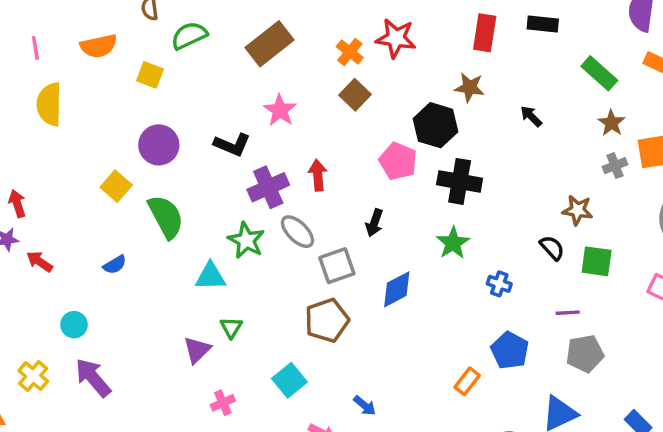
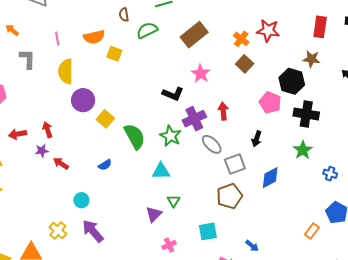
yellow square: (150, 75) -> (114, 54), moved
purple circle: (159, 145) -> (83, 100), moved
green star: (246, 240) -> (171, 136), moved
cyan square: (289, 380) -> (208, 231), turned 30

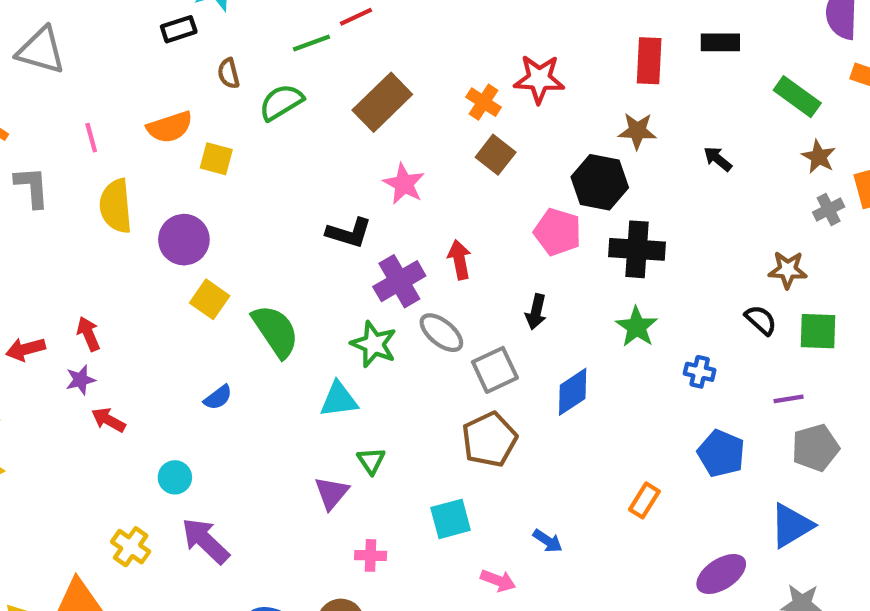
purple circle: (83, 100) -> (184, 240), moved
green star: (171, 136) -> (374, 344), moved
red arrow: (61, 163) -> (108, 420), moved
orange rectangle: (312, 231) -> (644, 500), moved
pink cross: (169, 245) -> (371, 555), turned 32

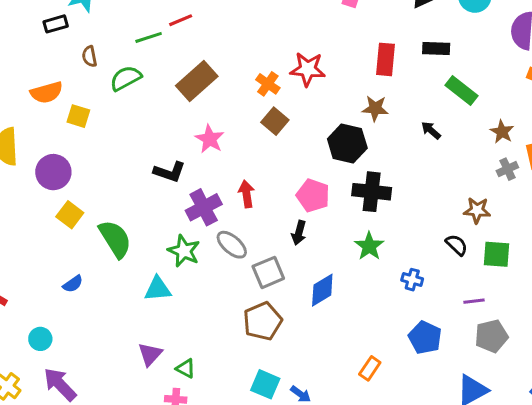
green rectangle: (797, 97) -> (461, 91), moved
pink pentagon: (558, 232) -> (313, 196), moved
green triangle: (371, 461) -> (186, 369), moved, turned -30
cyan square: (451, 519) -> (265, 384), moved, turned 36

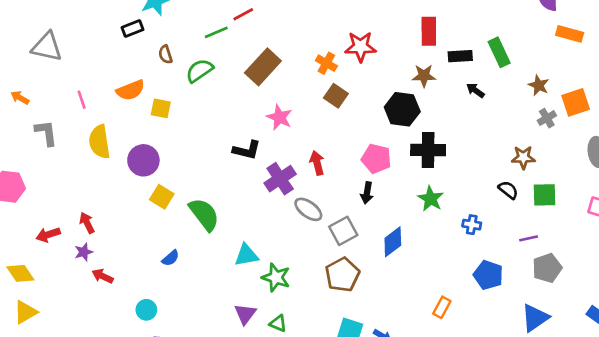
black rectangle: (436, 49) -> (460, 56), moved
green rectangle: (461, 91) -> (499, 52), turned 32
green star: (184, 251) -> (276, 277), moved

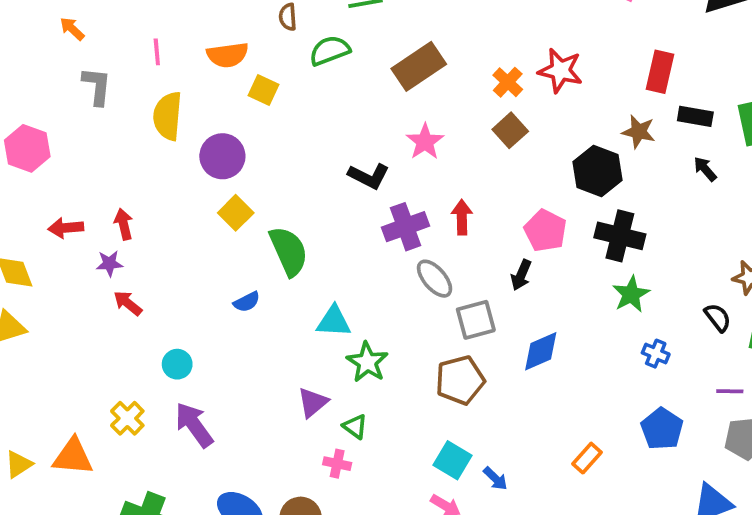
green star: (431, 199) -> (631, 294), moved
blue semicircle: (171, 258) -> (247, 302), moved

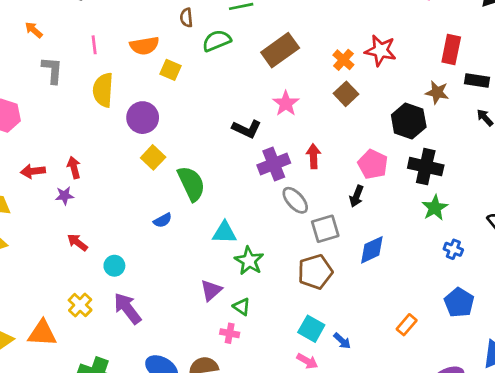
red arrow: (128, 303) -> (77, 242), moved

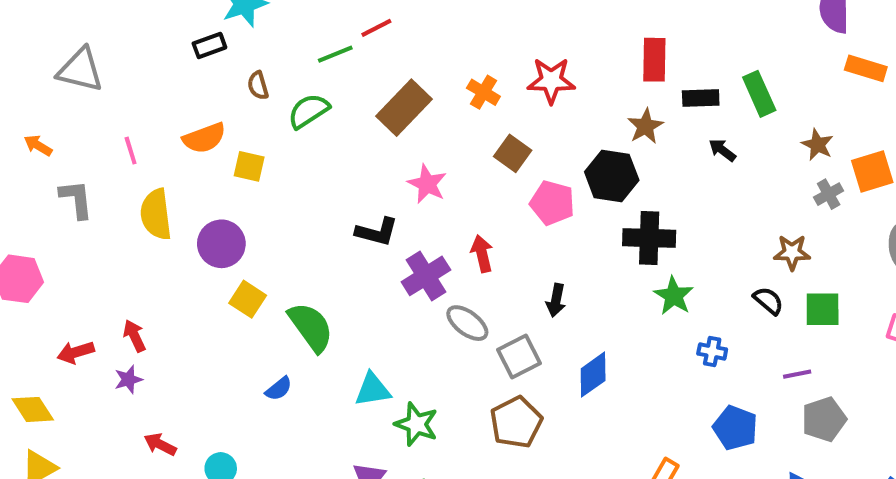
orange cross: (343, 60) -> (483, 92), moved
brown star: (437, 92) -> (645, 126), turned -30
pink pentagon: (373, 164) -> (552, 203), moved

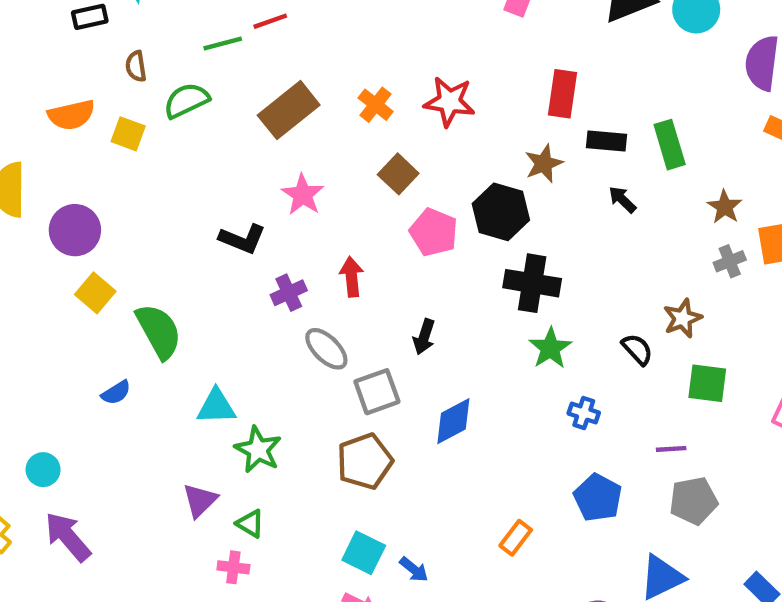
yellow square: (249, 166) -> (128, 134), moved
brown star: (792, 252) -> (683, 318), turned -30
purple cross: (426, 276) -> (289, 293), size x0.7
black semicircle: (768, 301) -> (637, 349), moved

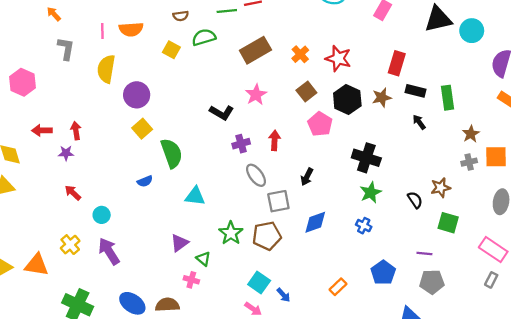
brown semicircle: (136, 66) -> (181, 16), turned -98
orange semicircle: (71, 115) -> (131, 29), moved
black hexagon: (501, 212) -> (347, 99), moved
blue cross: (584, 413) -> (364, 226), moved
green star: (258, 450) -> (231, 233), moved

